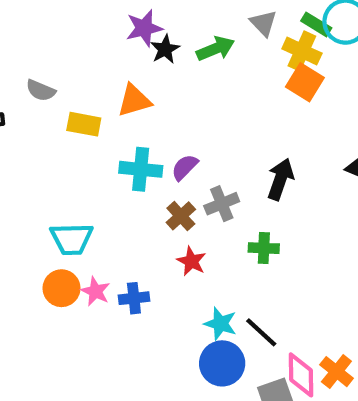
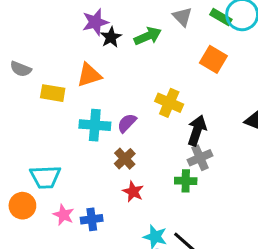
yellow cross: (302, 51) -> (169, 103), moved
gray cross: (222, 204) -> (200, 158), moved
orange circle: (62, 288) -> (22, 206), moved

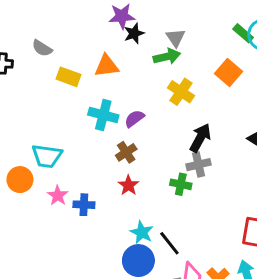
gray triangle: (182, 17) -> (176, 38), moved
green arrow: (148, 36) -> (167, 57), moved
yellow cross: (169, 103) -> (181, 92), moved

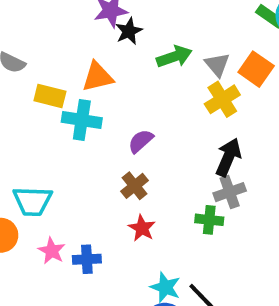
gray triangle: (176, 38) -> (217, 65), moved
yellow cross: (181, 92) -> (222, 99), moved, turned 30
cyan cross: (103, 115) -> (82, 120), moved

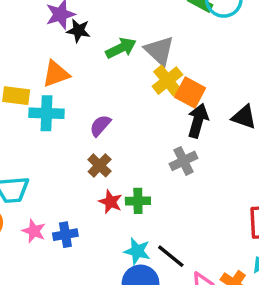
black star: (129, 31) -> (78, 31), turned -30
gray triangle: (217, 65) -> (159, 51), size x1.4
orange square: (256, 69) -> (190, 93), moved
black arrow: (228, 157) -> (198, 121), moved
green cross: (209, 220) -> (138, 201), moved

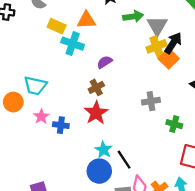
black arrow: (198, 121) -> (173, 43), moved
green cross: (138, 201) -> (174, 124), moved
red star: (110, 202) -> (96, 113), size x1.5

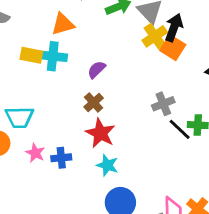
yellow rectangle: (57, 26) -> (31, 55), moved
cyan star: (104, 150) -> (107, 165), moved
black line: (124, 160) -> (180, 129), moved

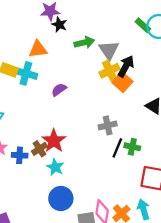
brown cross: (94, 103) -> (40, 149), moved
black line: (180, 129) -> (117, 148), turned 60

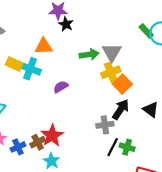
green arrow: (84, 42) -> (89, 54), moved
black arrow: (126, 66) -> (121, 109), moved
blue cross: (20, 155) -> (18, 147), turned -32

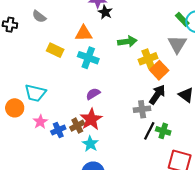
gray triangle: (112, 52) -> (177, 44), moved
cyan cross: (30, 69) -> (88, 58), moved
purple semicircle: (61, 87) -> (93, 94), moved

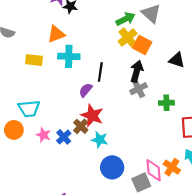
green arrow: (127, 41) -> (126, 19), moved
black arrow: (157, 95) -> (137, 71), moved
black line: (149, 131) -> (100, 72), moved

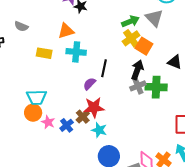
green cross: (166, 103) -> (156, 87), moved, size x1.5
red star: (92, 115) -> (94, 107), turned -30
orange circle: (14, 130) -> (33, 113), moved

